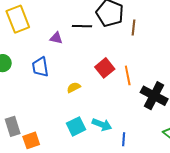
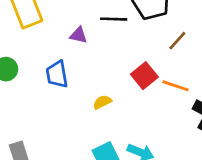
brown line: (133, 28) -> (177, 41), moved, turned 35
orange line: (128, 75) -> (176, 86), turned -60

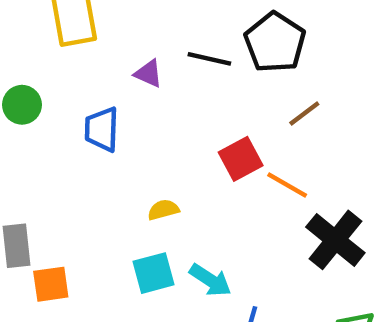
yellow semicircle: (102, 102) -> (163, 210), moved

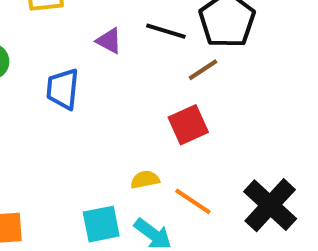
brown line: (304, 113) -> (203, 70), moved
orange line: (287, 185) -> (193, 201), moved
yellow semicircle: (163, 210) -> (145, 180), moved

